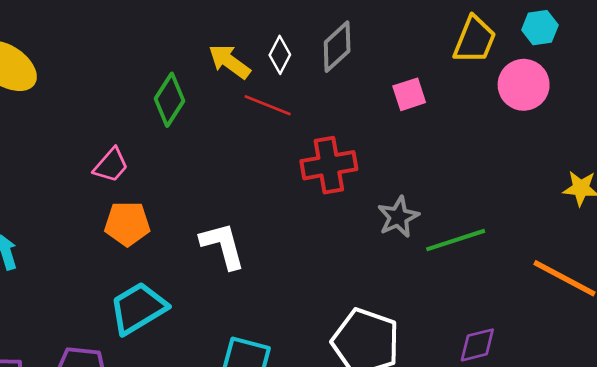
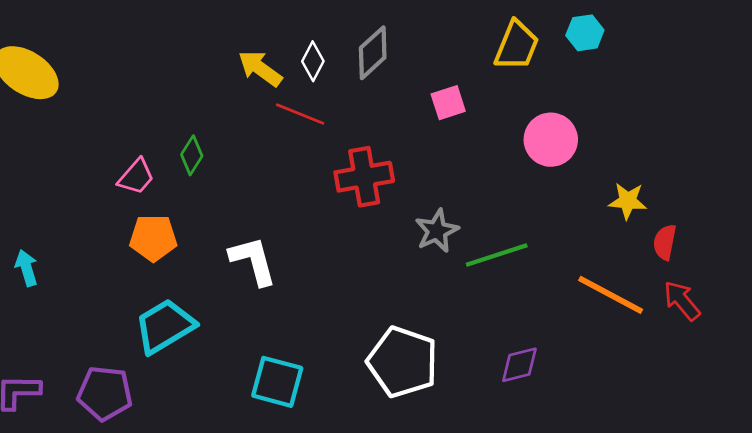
pink circle: (524, 85) -> (551, 140), moved
green diamond: (170, 100) -> (192, 155), moved, size x0.7

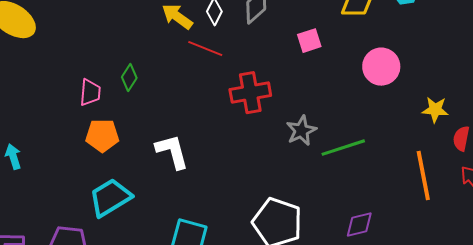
pink trapezoid: (136, 177) -> (90, 93), turned -36
orange line: (611, 295) -> (423, 176), turned 51

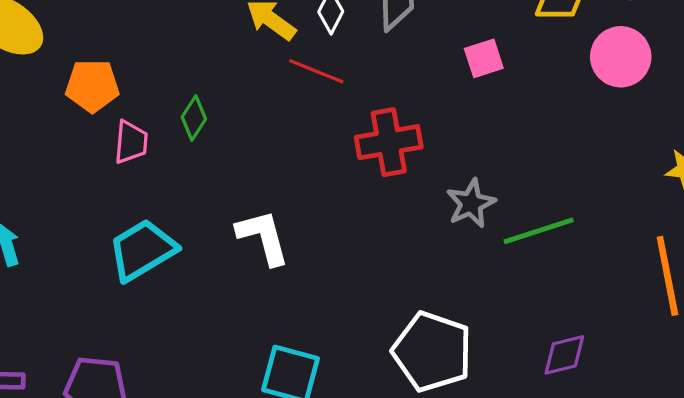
pink circle: (381, 67) -> (621, 57), moved
orange pentagon: (102, 136) -> (92, 86), moved
cyan trapezoid: (110, 198) -> (142, 250), moved

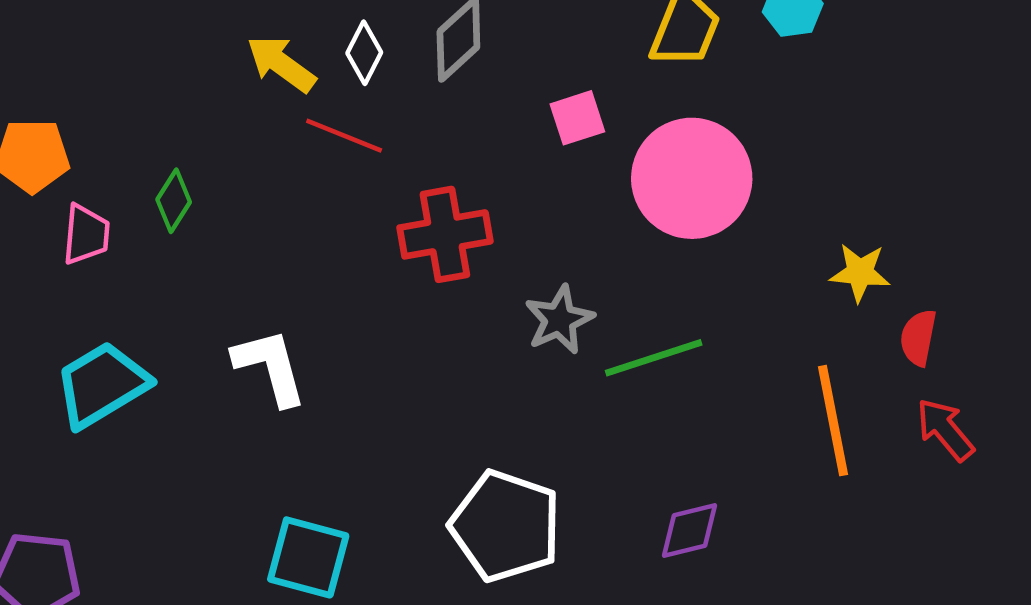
pink circle: (621, 57) -> (692, 178), moved, size x1.4

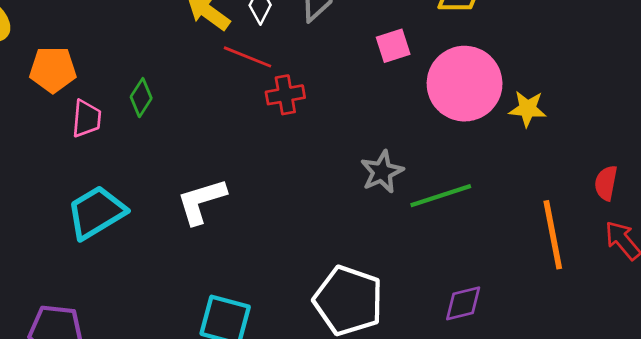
red cross: (445, 234) -> (285, 95), moved, size x0.7
yellow star: (860, 273) -> (528, 109), moved
white L-shape: (270, 367) -> (201, 201), turned -92

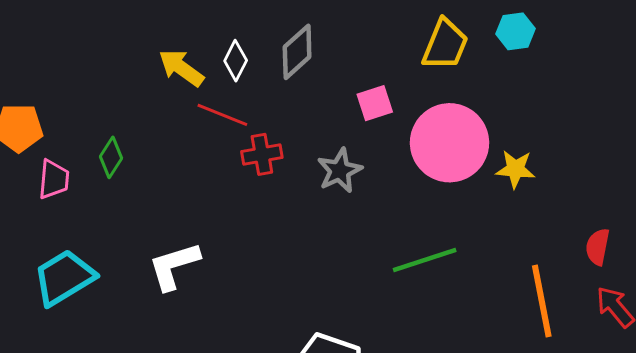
gray star: (382, 172) -> (340, 171), moved

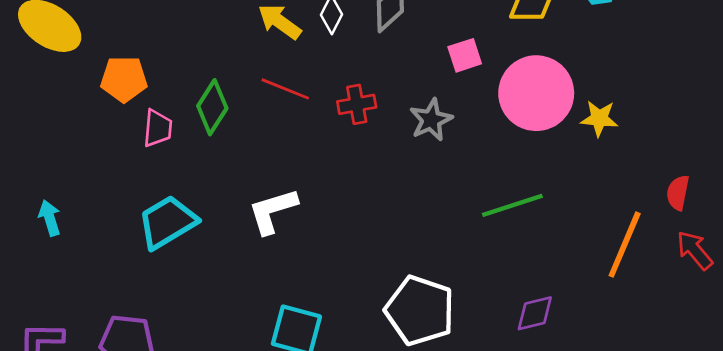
red line: (222, 115) -> (285, 89), moved
green diamond: (111, 157) -> (212, 107), size x1.4
orange line: (542, 301) -> (625, 245), turned 34

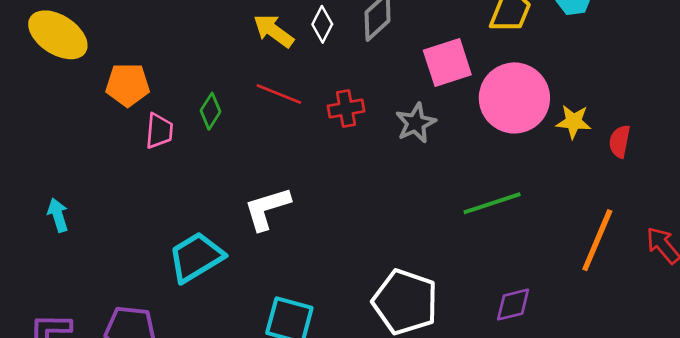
pink square: (465, 55) -> (447, 62), size x1.5
green diamond: (212, 107) -> (210, 111), size x0.7
red semicircle: (678, 193) -> (620, 141), moved
cyan trapezoid: (167, 222) -> (196, 257), moved

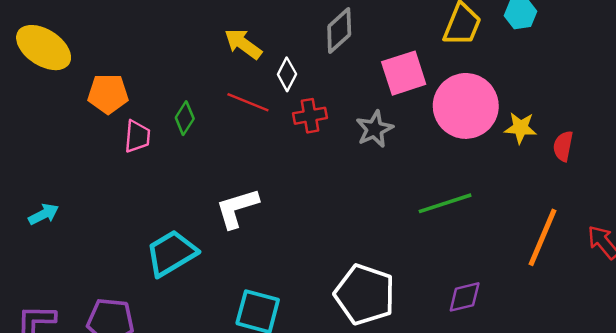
white diamond: (322, 24) -> (287, 74), moved
cyan arrow: (58, 215) -> (44, 214), turned 80

